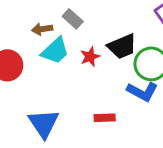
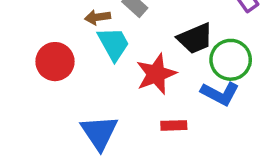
cyan trapezoid: (55, 51) -> (114, 44), turned -76
red star: (90, 57) -> (156, 74), moved, size x1.6

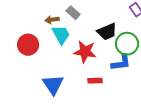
red star: (156, 74) -> (85, 52), turned 30
blue L-shape: (220, 93) -> (121, 63), turned -35

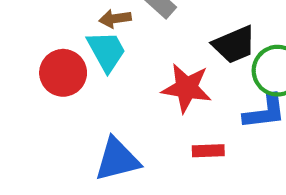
cyan trapezoid: (61, 35) -> (106, 51), moved
blue triangle: (53, 85) -> (117, 159), turned 50

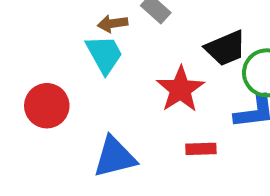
red circle: (63, 73) -> (47, 106), moved
red star: (187, 88) -> (180, 89), turned 30

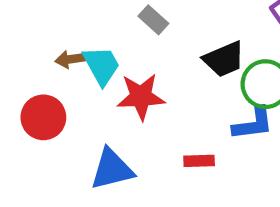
brown arrow: (113, 23) -> (70, 59), moved
red star: (180, 89) -> (141, 97), moved, turned 30

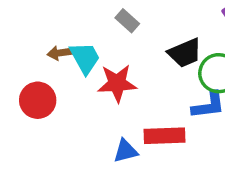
red rectangle: (199, 161) -> (164, 136), size x1.6
blue triangle: (112, 169) -> (126, 151), moved, size x0.7

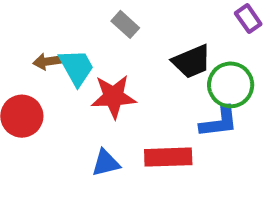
blue triangle: (126, 151) -> (106, 163), moved

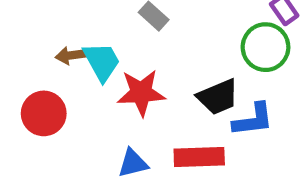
black trapezoid: (192, 61) -> (218, 97), moved
green circle: (231, 85) -> (265, 47), moved

